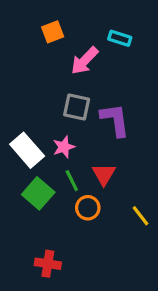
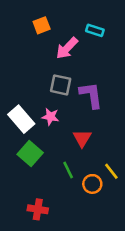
pink star: (64, 147) -> (50, 117), turned 30
green line: (72, 181) -> (68, 170), moved
orange circle: (88, 208) -> (92, 184), moved

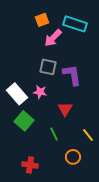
orange square: (42, 25) -> (42, 20), moved
cyan rectangle: (95, 30) -> (75, 24), size x1.6
orange circle: (92, 184) -> (73, 157), moved

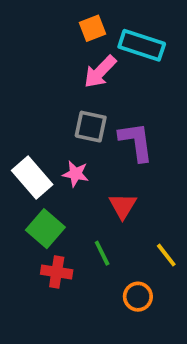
orange square: (42, 20) -> (93, 28), moved
red cross: (30, 165) -> (57, 272), moved

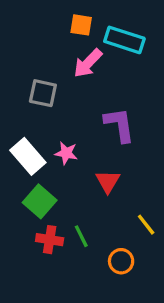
orange square: (93, 28) -> (81, 25), turned 30
gray square: (91, 127) -> (43, 93), moved
green line: (102, 253) -> (81, 236), moved

